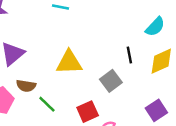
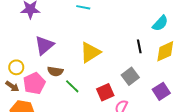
yellow triangle: (69, 62) -> (90, 52), turned -30
gray square: (111, 81) -> (130, 76), moved

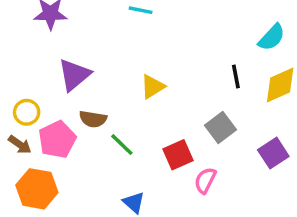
yellow triangle: (90, 52) -> (153, 87), size x0.7

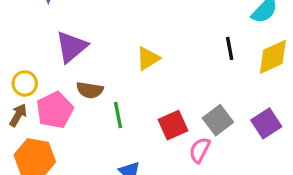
gray square: (221, 128) -> (218, 120), moved
brown arrow: (20, 145) -> (18, 115), turned -95
green line: (122, 145) -> (118, 115), turned 35

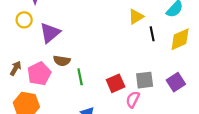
yellow triangle: (148, 58) -> (136, 17), moved
yellow circle: (25, 83) -> (24, 20), moved
brown arrow: (18, 115) -> (16, 68), moved
gray square: (218, 120) -> (145, 80), turned 30

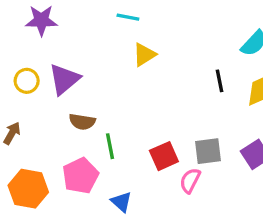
yellow triangle: (136, 17) -> (144, 55), moved
yellow circle: (24, 20) -> (27, 81), moved
pink pentagon: (39, 74) -> (81, 176), moved

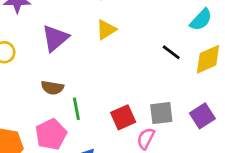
purple triangle: (64, 79) -> (55, 38), moved
black line: (219, 81) -> (171, 52), turned -42

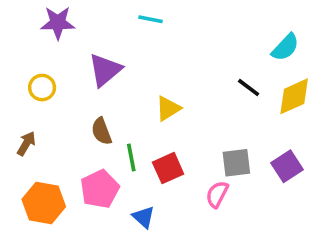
yellow triangle: (106, 30) -> (168, 109), moved
brown semicircle: (52, 88) -> (102, 131), turned 60
red square: (123, 117) -> (168, 168), moved

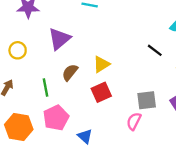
brown semicircle: (102, 131) -> (70, 72), moved, turned 60
green line: (131, 158) -> (46, 88), moved
red square: (168, 168) -> (101, 92), moved

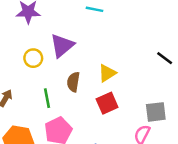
yellow circle: (18, 50) -> (33, 58), moved
brown semicircle: (70, 72) -> (73, 82), turned -30

